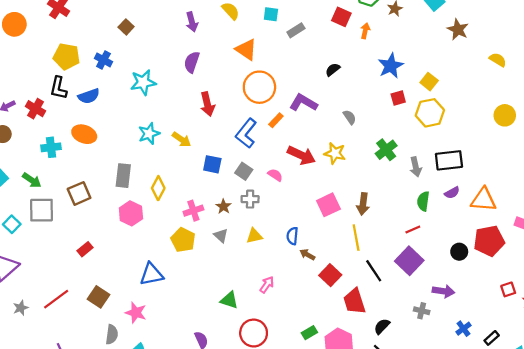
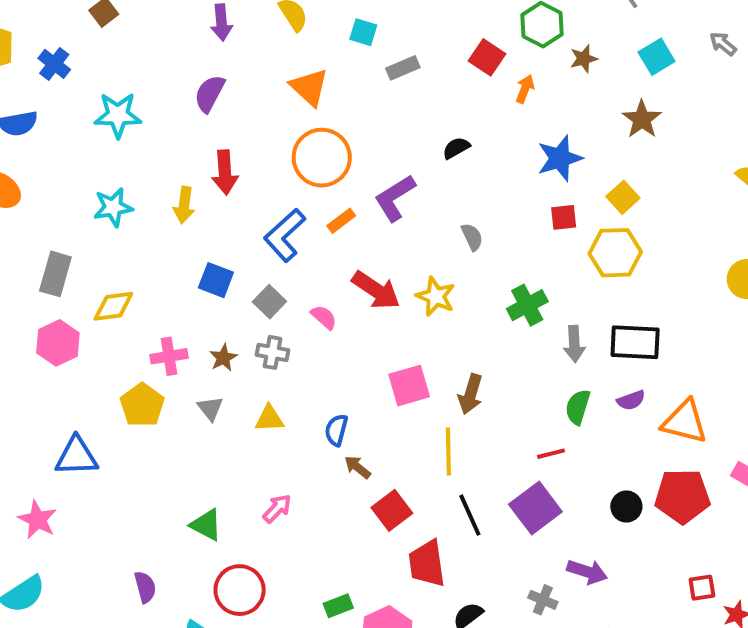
brown star: (458, 29) -> (642, 119), moved
purple L-shape: (303, 103) -> (395, 198), turned -72
yellow arrow: (182, 139) -> (184, 205), moved, turned 54
yellow diamond: (158, 188) -> (113, 306), turned 45

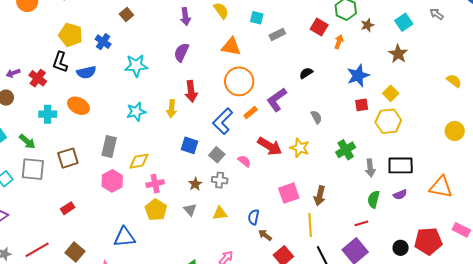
orange triangle: (309, 87) -> (231, 47), turned -30
pink cross: (169, 356) -> (155, 184), moved
orange triangle: (685, 422) -> (441, 187), moved

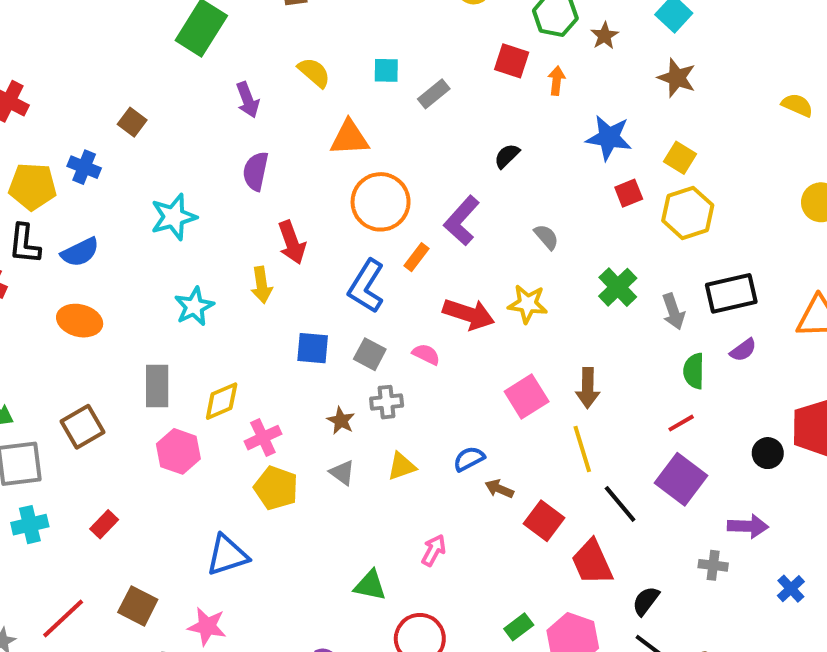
blue cross: (103, 42) -> (84, 167), moved
blue star: (358, 76) -> (609, 138), turned -30
cyan cross: (48, 114) -> (30, 525), moved
blue semicircle: (254, 217) -> (469, 459), turned 63

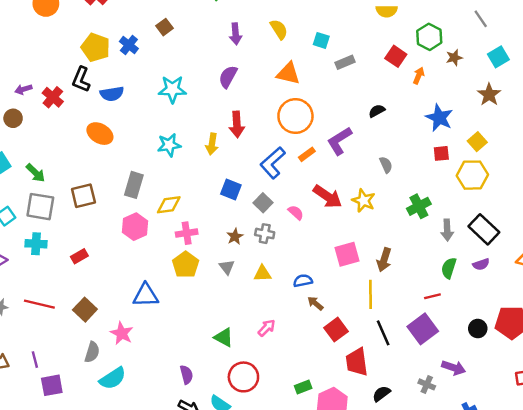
black rectangle: (731, 293) -> (484, 229), turned 40
red line: (63, 618) -> (39, 304), turned 40

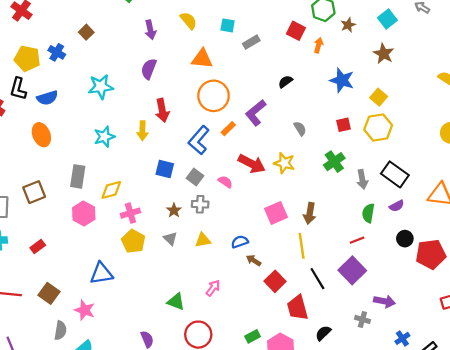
orange ellipse: (100, 134) -> (41, 135), turned 45
red square: (441, 153) -> (343, 125), moved
black circle: (478, 329) -> (405, 239), moved

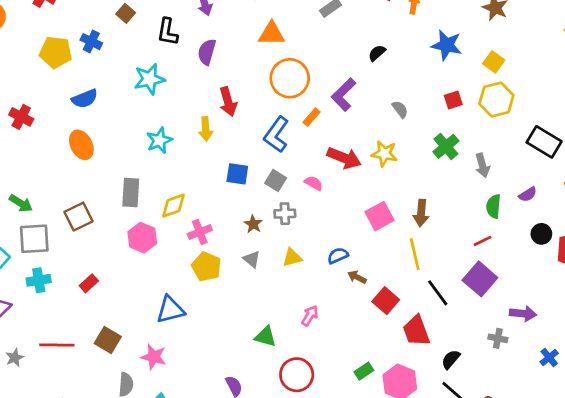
black L-shape: (18, 89) -> (168, 32), moved
black rectangle: (395, 174) -> (544, 142), moved

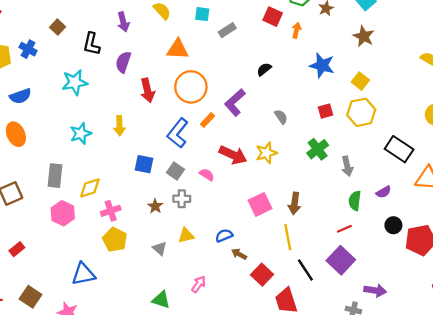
red arrow: (228, 102) -> (147, 90), moved
yellow star: (384, 154) -> (266, 153), turned -30
gray triangle: (252, 259) -> (160, 248), moved

